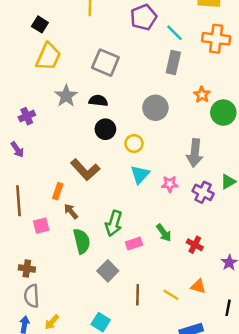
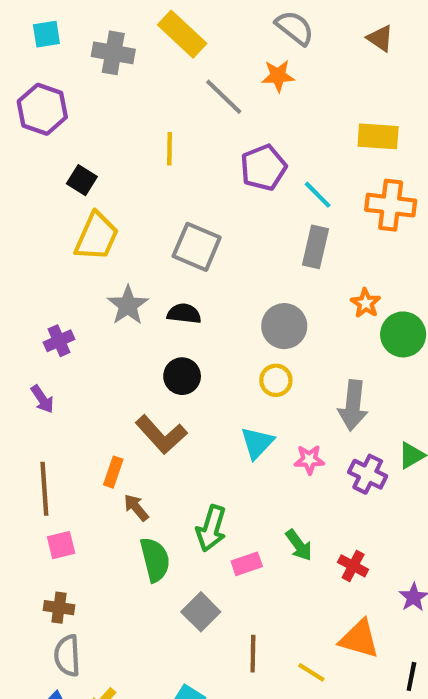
black circle: (105, 129) -> (182, 376), moved
yellow circle: (134, 143) -> (276, 380), moved
pink square: (41, 226) -> (61, 545), moved
orange triangle: (198, 286) -> (359, 639), size x1.5
yellow line: (171, 295) -> (311, 672), moved

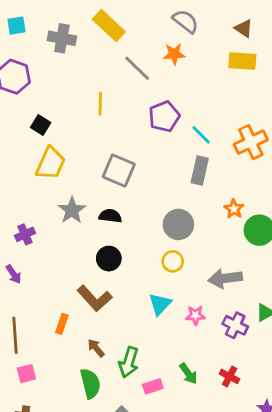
yellow rectangle: (378, 136) -> (242, 61), moved
orange cross: (391, 205) -> (251, 142), turned -32
gray arrow: (353, 405) -> (225, 278), turned 76
brown arrow: (136, 508) -> (96, 348), moved
red cross: (353, 566) -> (230, 376), moved

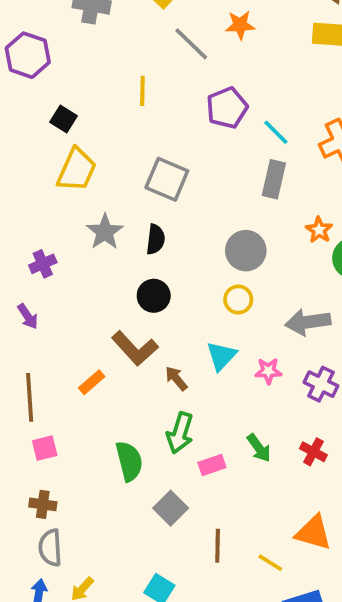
black semicircle: (110, 216) -> (156, 239), turned 90
orange rectangle: (62, 324) -> (92, 382), turned 30
brown arrow: (96, 348) -> (176, 378), moved

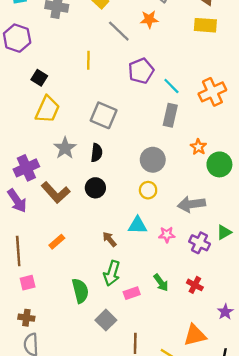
purple cross: (43, 264) -> (26, 168), size x1.5
purple arrow: (28, 316) -> (17, 201), size x1.5
brown L-shape: (135, 348) -> (56, 192), moved
cyan triangle: (221, 356) -> (138, 225), turned 48
orange triangle: (313, 533) -> (195, 335), turned -30

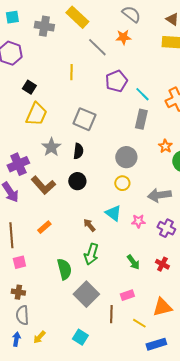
cyan triangle: (138, 225) -> (113, 213), turned 36
pink rectangle: (132, 293) -> (127, 295), moved
gray square: (106, 320) -> (86, 294), size x1.4

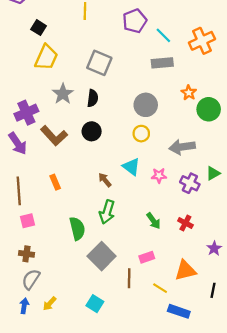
gray rectangle: (141, 119) -> (162, 63), turned 72
orange rectangle: (44, 227) -> (55, 182), turned -72
gray semicircle: (22, 315) -> (31, 279), turned 36
blue rectangle: (156, 344) -> (179, 311), turned 36

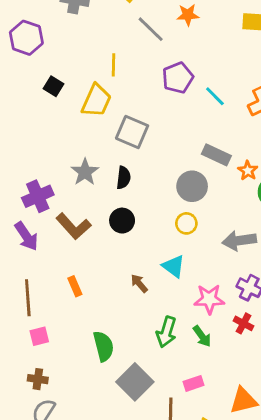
yellow trapezoid: (46, 57) -> (96, 101), moved
gray rectangle: (162, 63) -> (216, 155), moved, turned 30
pink star: (159, 176) -> (209, 299), moved, size x1.5
green arrow: (107, 212) -> (166, 332), moved
red cross: (185, 223) -> (243, 323), moved

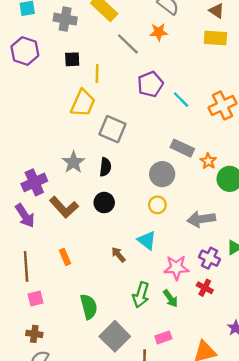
black square: (54, 86) -> (72, 59), moved, turned -35

